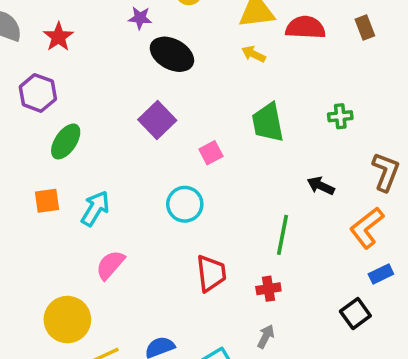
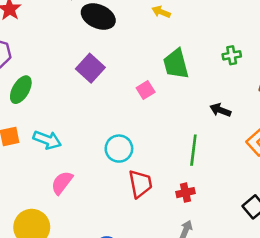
pink square: (211, 153) -> (146, 90), moved
cyan circle: (185, 204) -> (119, 149), moved
cyan arrow: (95, 209) -> (47, 140), turned 84

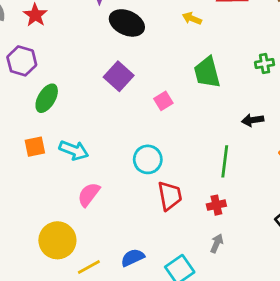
pink square: (146, 90) -> (163, 101), moved
black arrow: (220, 110) -> (253, 120), turned -30

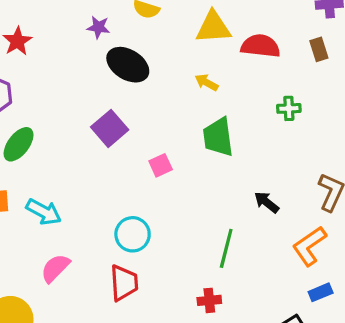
yellow arrow: (192, 18) -> (207, 82), moved
green cross: (265, 64) -> (289, 108), moved
black arrow: (253, 120) -> (266, 202), turned 40
red trapezoid: (170, 196) -> (124, 283), moved

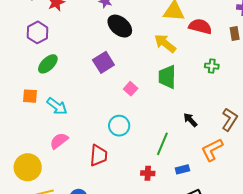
yellow arrow: (207, 82) -> (165, 43), size x1.6
pink square: (161, 165) -> (131, 89), turned -32
cyan circle: (133, 234) -> (119, 126), moved
blue rectangle: (321, 292) -> (182, 169), moved

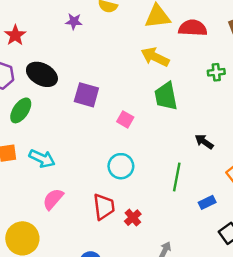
black ellipse: (120, 26) -> (42, 74), moved
purple square: (103, 62) -> (86, 95), turned -30
red cross: (148, 173) -> (133, 218), moved, turned -32

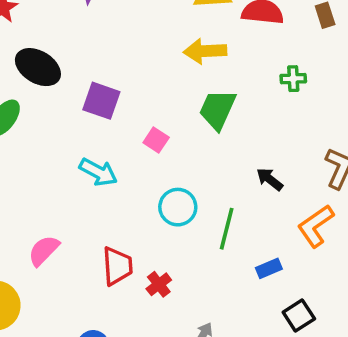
yellow arrow: (155, 57) -> (205, 51), turned -32
green trapezoid: (166, 96) -> (218, 110), turned 32
cyan arrow: (42, 159) -> (98, 172), moved
cyan circle: (121, 166) -> (178, 207), moved

